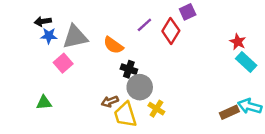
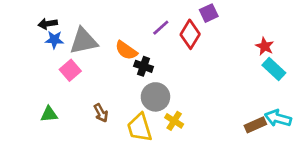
black cross: (129, 69) -> (144, 66), moved
brown arrow: (110, 101) -> (101, 113), moved, turned -98

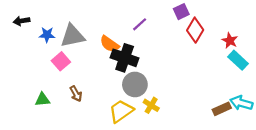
black arrow: (48, 24) -> (22, 21), moved
red diamond: (190, 34) -> (195, 30), moved
black cross: (144, 66) -> (125, 58), size x1.6
brown arrow: (101, 113) -> (76, 94), moved
yellow trapezoid: (140, 128) -> (121, 111), turned 72

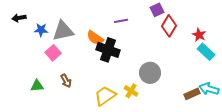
purple line: (140, 24) -> (121, 21), turned 32
gray circle: (135, 84) -> (150, 73), moved

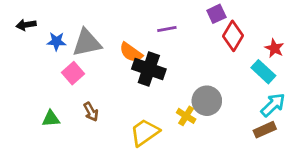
cyan rectangle: (206, 52) -> (263, 72), moved
cyan arrow: (209, 89) -> (273, 105), moved, turned 120
yellow cross: (131, 91) -> (186, 116), moved

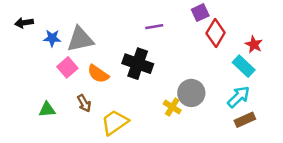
orange semicircle: (131, 52) -> (98, 74), moved
cyan arrow: (273, 105) -> (239, 97), moved
yellow trapezoid: (145, 132) -> (115, 122), moved

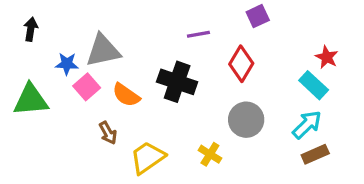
black arrow: (24, 23) -> (31, 29), turned 108
red diamond: (216, 33) -> (241, 64), moved
blue star: (52, 38) -> (67, 64), moved
yellow cross: (172, 107) -> (210, 154), moved
green triangle: (47, 110) -> (31, 100), moved, size x1.6

